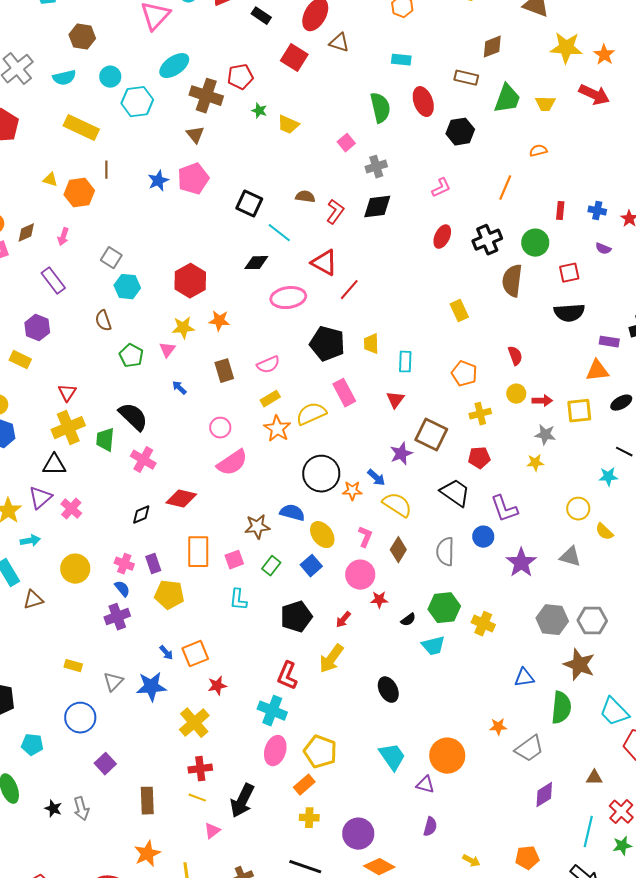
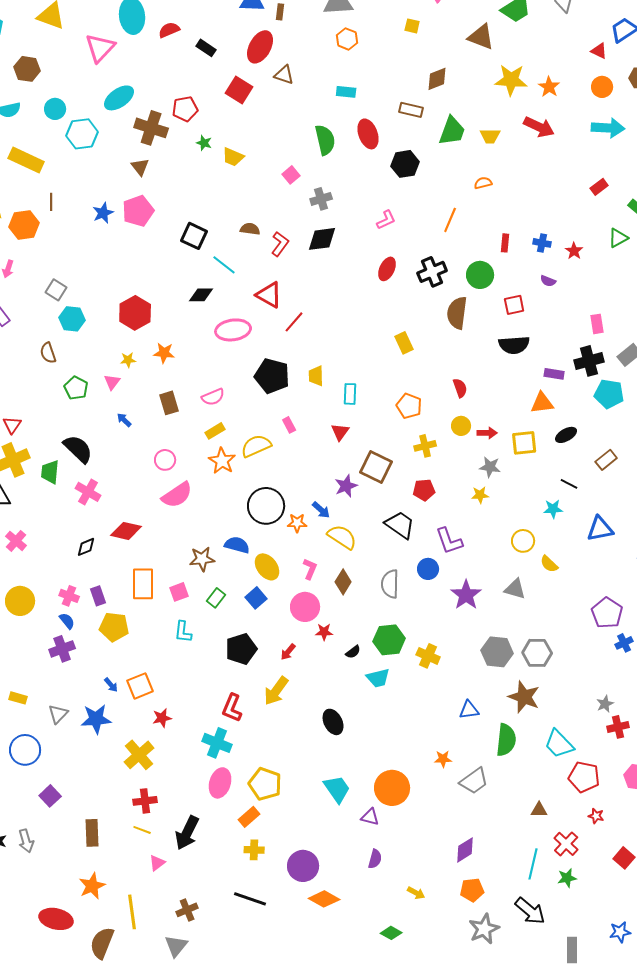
yellow star: (183, 328) -> (128, 360), size x0.7
pink rectangle: (344, 393) -> (289, 425), size x0.6
purple diamond: (544, 795) -> (465, 850), moved

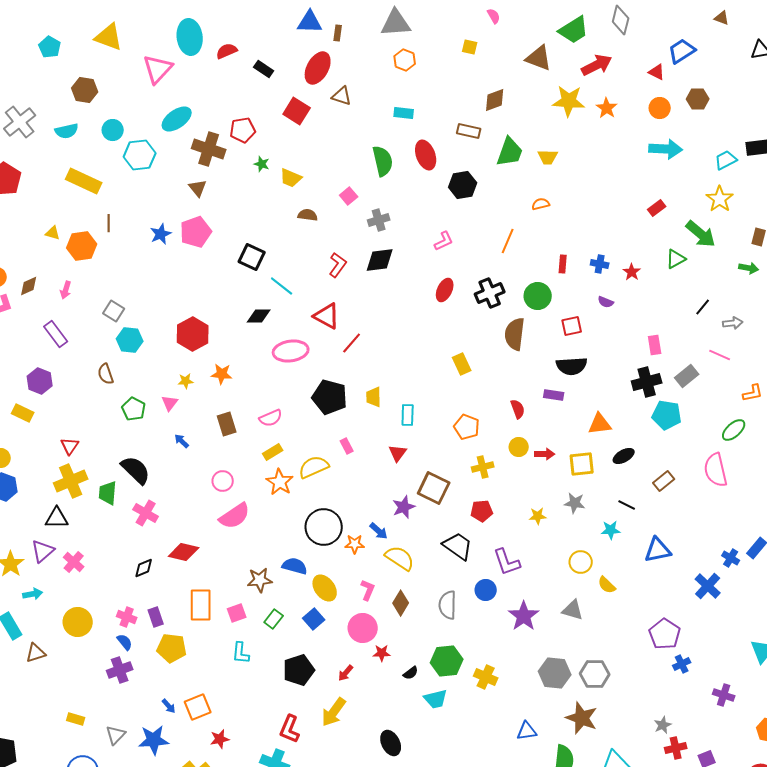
red arrow: (539, 127) -> (597, 65), moved, turned -52
brown semicircle: (250, 229) -> (308, 215), moved
purple rectangle: (554, 374) -> (554, 395), moved
gray star: (490, 467) -> (575, 503), moved

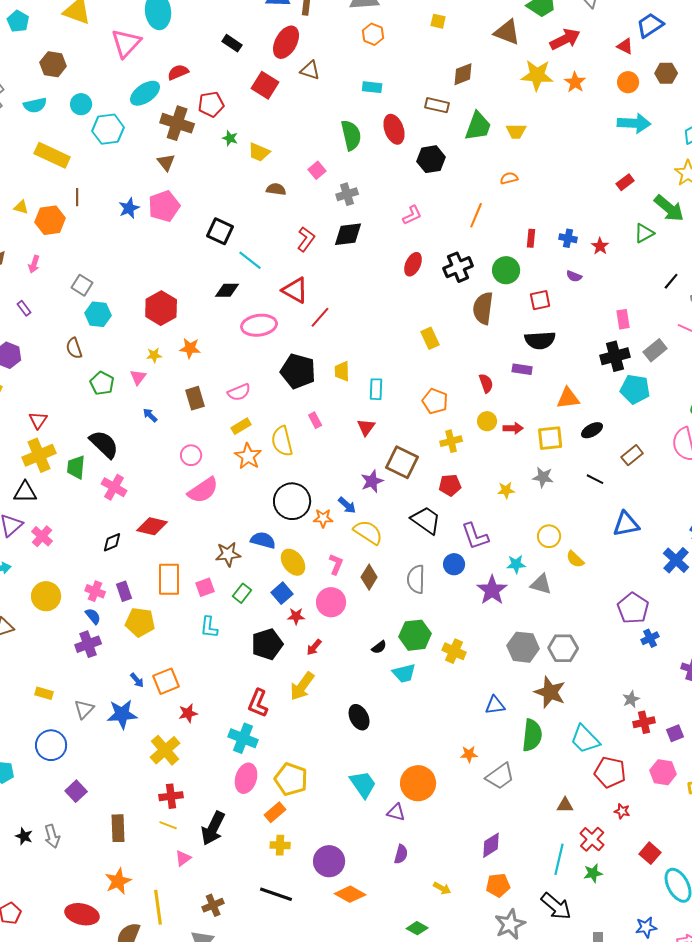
red semicircle: (227, 51) -> (178, 72), moved
purple rectangle: (56, 334) -> (24, 308), size x0.6
yellow semicircle: (314, 467) -> (282, 441), turned -80
cyan star: (611, 530) -> (516, 564), moved
red star: (382, 653) -> (296, 616), moved

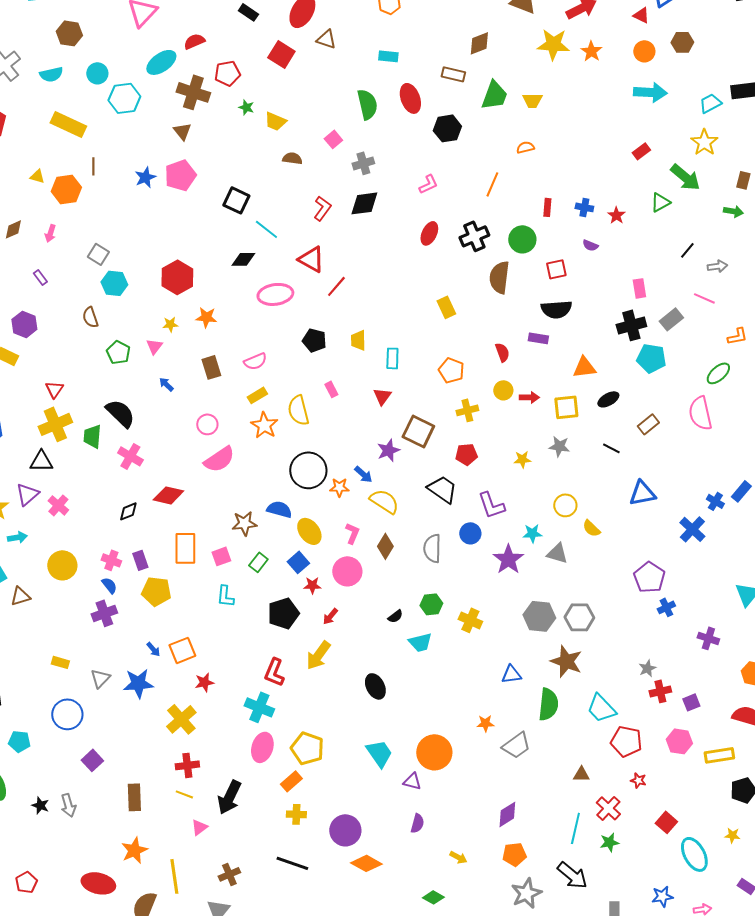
black pentagon: (298, 371) -> (314, 340), size x0.7
green hexagon: (415, 635) -> (431, 604), size x0.7

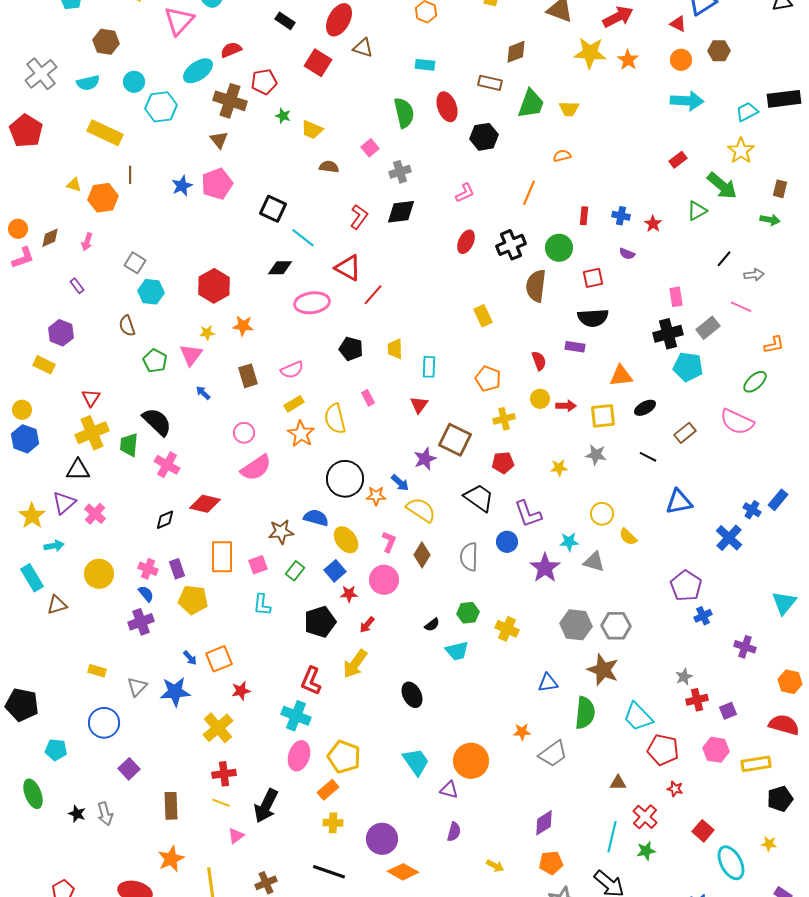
pink triangle: (154, 346) -> (191, 355), size x1.4
pink semicircle: (700, 413) -> (737, 422), turned -52

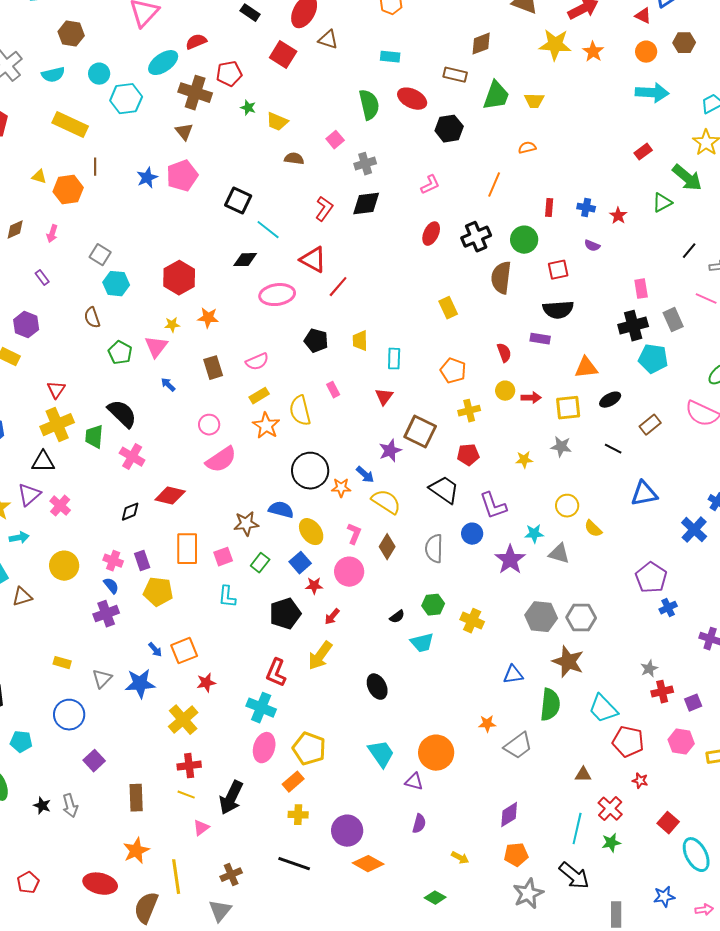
red ellipse: (447, 107) -> (412, 99), turned -44
gray rectangle: (708, 328) -> (673, 320), turned -75

